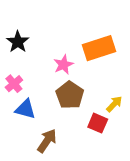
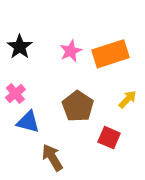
pink star: (63, 65) -> (71, 51), moved
yellow arrow: (114, 104) -> (128, 99), moved
brown arrow: (47, 141) -> (52, 157), turned -65

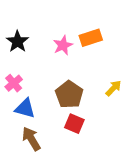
orange rectangle: (110, 54) -> (91, 38), moved, size x0.7
red square: (109, 138) -> (74, 124), moved
brown arrow: (52, 157) -> (31, 139), moved

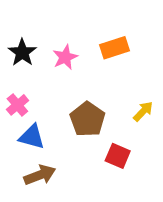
pink star: (63, 45) -> (65, 57), moved
red square: (74, 124) -> (118, 156), moved
brown arrow: (31, 139) -> (40, 175), turned 100

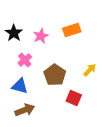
pink cross: (17, 105) -> (25, 60), moved

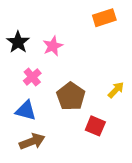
orange rectangle: (72, 30) -> (104, 18), moved

